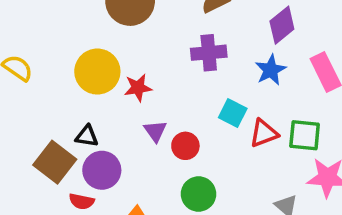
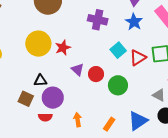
purple cross: (209, 53) -> (98, 20), turned 30
cyan square: (233, 113) -> (118, 50), turned 35
brown square: (55, 162) -> (26, 99), size x0.7
green circle: (199, 194) -> (118, 85), moved

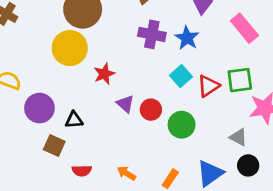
blue star: (134, 22) -> (187, 38), moved
yellow circle: (38, 44) -> (70, 48), moved
purple circle: (53, 98) -> (39, 108), moved
orange arrow: (78, 120) -> (127, 173), turned -48

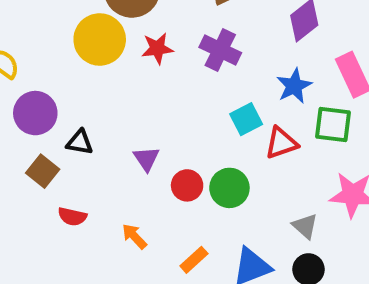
blue star: (187, 38) -> (294, 86), moved
red star: (104, 74) -> (157, 48), moved
green square: (240, 80) -> (333, 124), moved
purple triangle: (125, 104) -> (146, 159), moved
red circle: (151, 110) -> (187, 185), moved

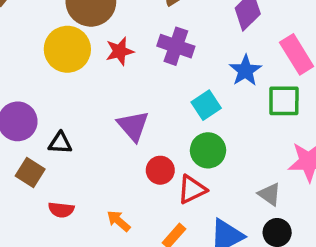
red triangle: (281, 143) -> (192, 189), moved
purple triangle: (146, 159) -> (133, 126), moved, size x1.4
green circle: (229, 188) -> (208, 150), moved

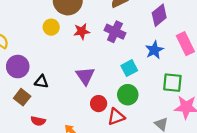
yellow circle: (67, 49) -> (51, 27), size x0.6
green square: (284, 101) -> (172, 83), moved

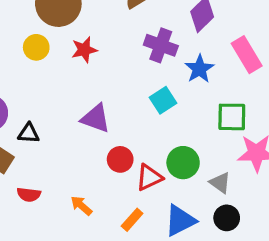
purple cross: (115, 32) -> (161, 45), moved
purple triangle: (85, 76) -> (96, 118), turned -30
green circle: (128, 95) -> (183, 163), moved

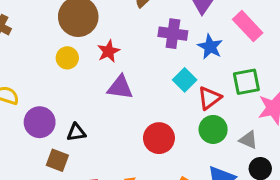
purple triangle: (96, 118) -> (120, 87), moved
red circle: (120, 159) -> (159, 138), size x1.4
red triangle: (149, 177) -> (209, 98), moved

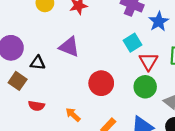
purple triangle: (120, 87) -> (69, 47), moved
red triangle: (209, 98) -> (148, 61), turned -36

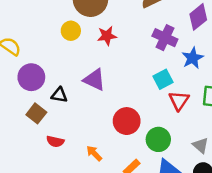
green circle: (145, 87) -> (158, 139), moved

